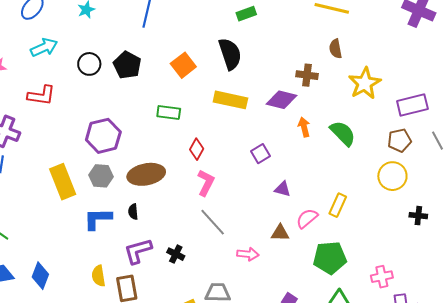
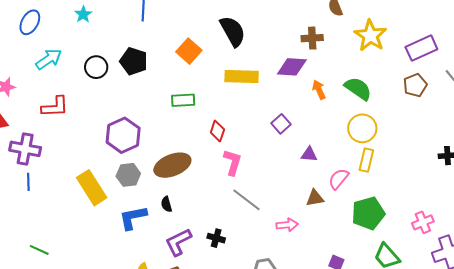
yellow circle: (392, 176) -> (362, 128), moved

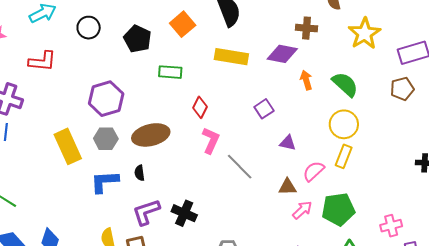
black pentagon: (134, 61) -> (137, 39), moved
gray line: (247, 200) -> (240, 167), moved
pink arrow: (287, 225) -> (302, 210), moved, turned -45
black cross: (216, 238) -> (184, 213), size x1.4

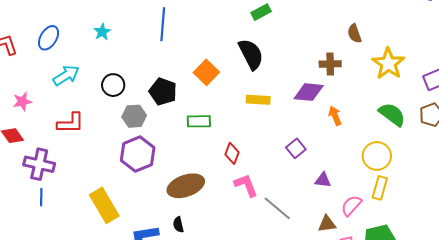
yellow rectangle: (231, 57) -> (258, 100), size x0.7
green semicircle: (345, 84) -> (392, 114), moved
gray hexagon: (106, 139) -> (134, 116), moved
pink L-shape: (211, 140) -> (246, 185), turned -40

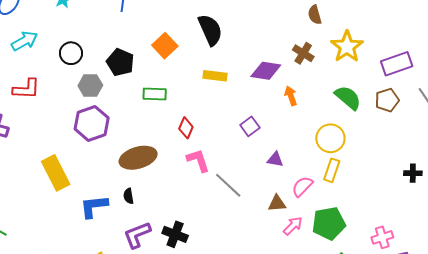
brown cross: (330, 64) -> (303, 53), moved, turned 30

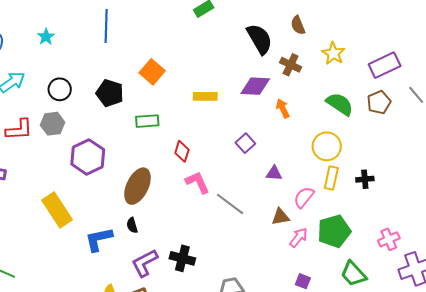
black semicircle: (210, 30) -> (260, 39), moved
yellow star: (347, 47) -> (333, 53), size x0.7
gray hexagon: (90, 85) -> (53, 124), moved
brown ellipse: (138, 158) -> (137, 186), turned -42
black cross: (413, 173) -> (365, 179), moved

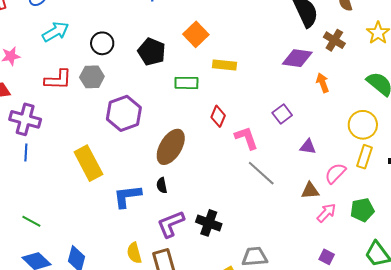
yellow rectangle: (205, 96) -> (225, 65), moved
pink L-shape: (198, 182) -> (246, 138), moved
green pentagon: (334, 231) -> (362, 210), size x0.7

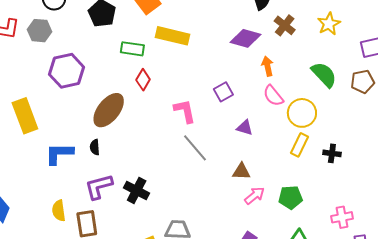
yellow rectangle: (225, 65) -> (173, 36), size x1.4
red diamond: (218, 116) -> (143, 80), moved
pink semicircle: (335, 173) -> (273, 96), moved, turned -90

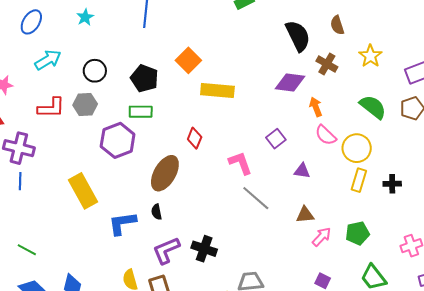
green rectangle: (132, 49) -> (141, 112), moved

